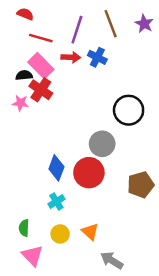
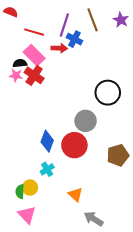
red semicircle: (25, 14) -> (11, 12), moved
blue cross: (97, 57) -> (74, 39), moved
pink star: (20, 103) -> (16, 75), moved
yellow circle: (60, 234) -> (30, 188), moved

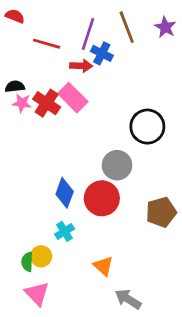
pink rectangle: (34, 55) -> (73, 98), moved
black semicircle: (20, 63) -> (15, 87), moved

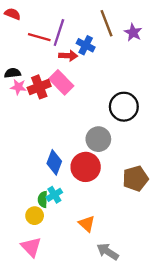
purple star: (165, 27) -> (133, 32), moved
purple line: (88, 34) -> (59, 32), moved
red cross: (47, 103) -> (39, 87), turned 35
green semicircle: (27, 262) -> (43, 199), moved

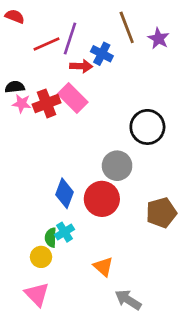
red line: (39, 37) -> (47, 44), turned -40

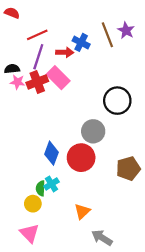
brown line: (127, 27) -> (107, 35), moved
purple line: (70, 39) -> (38, 57), moved
orange triangle: (103, 267) -> (82, 211), turned 35

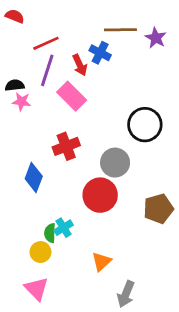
brown line: (107, 35) -> (120, 30), moved, turned -70
red arrow: (65, 52) -> (80, 65), turned 63
red cross: (37, 82) -> (66, 146), moved
blue diamond: (51, 153) -> (34, 177), moved
gray arrow: (102, 238) -> (126, 294), turned -100

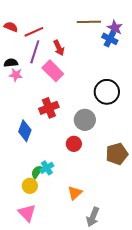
red semicircle: (15, 16) -> (11, 27), moved
blue cross: (100, 53) -> (110, 39), moved
red circle: (100, 195) -> (74, 144), size x0.6
green semicircle: (50, 233) -> (37, 172), turned 32

